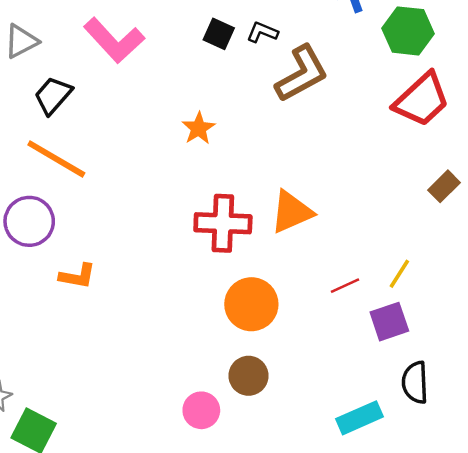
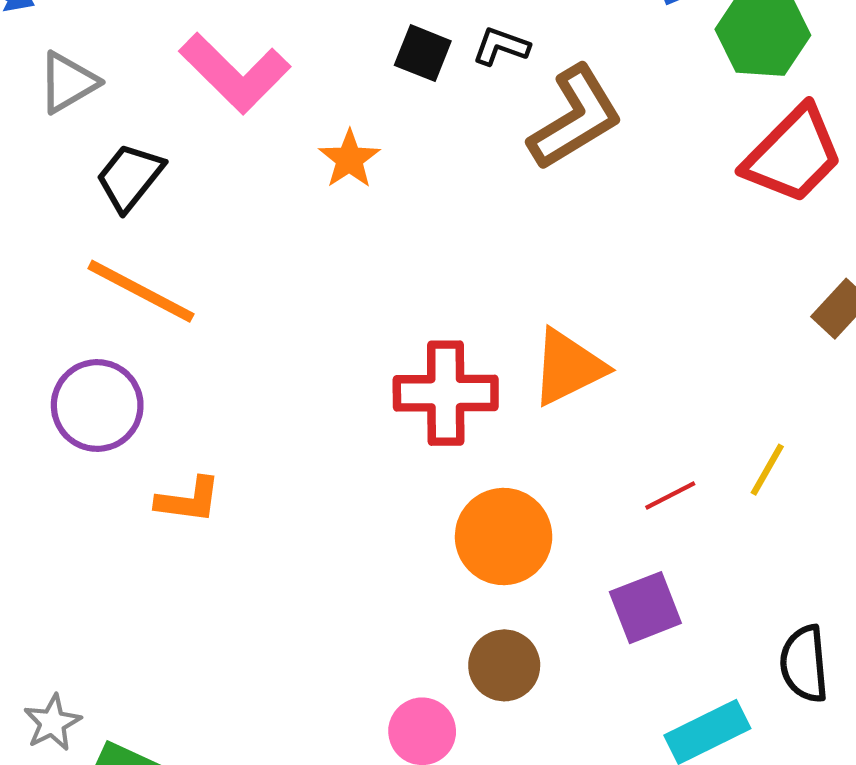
orange star: (199, 128) -> (349, 159), moved
purple square: (389, 322) -> (645, 608), moved

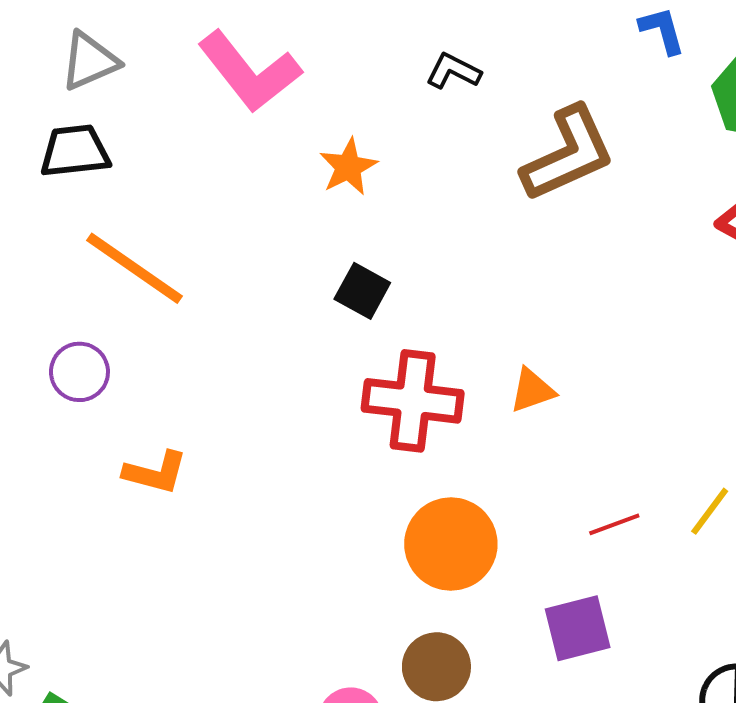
black L-shape: (501, 46) -> (453, 71), moved
black square: (423, 53) -> (362, 291), moved
black trapezoid: (130, 177) -> (75, 151), moved, turned 38
orange triangle: (568, 367) -> (532, 390), size x0.6
purple circle: (97, 406) -> (79, 372), size x0.7

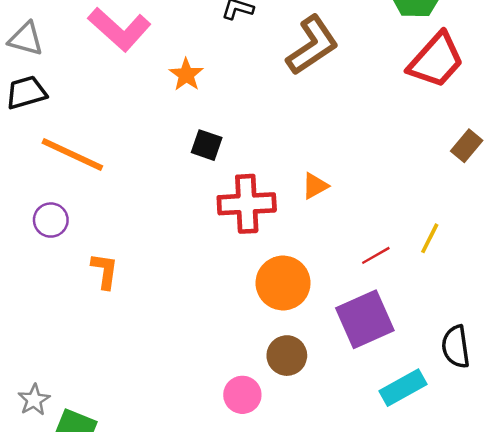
gray triangle: (89, 61) -> (26, 39), turned 48
orange L-shape: (155, 473) -> (105, 271), turned -87
purple square: (578, 628) -> (365, 319), size x1.4

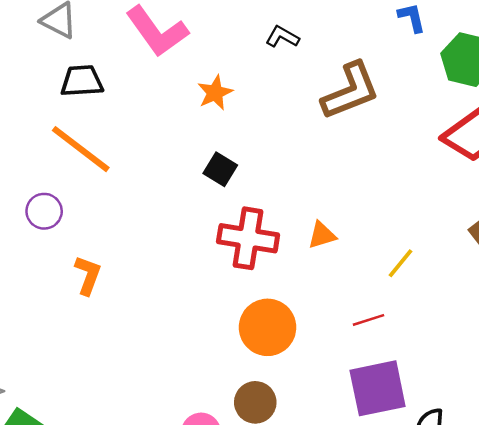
black trapezoid: (26, 93) -> (82, 81), moved
yellow line: (430, 238) -> (401, 263), moved
purple square: (365, 319) -> (378, 388), moved

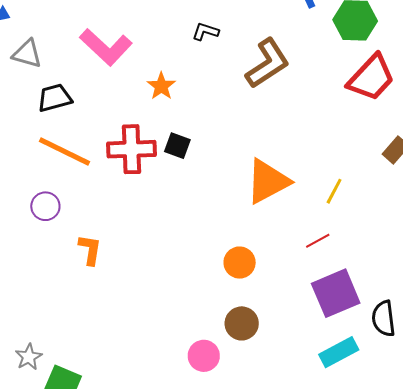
orange triangle: (322, 235) -> (268, 181), size x2.0
red cross: (248, 238) -> (131, 149), moved
orange circle: (268, 327) -> (240, 263), size x0.7

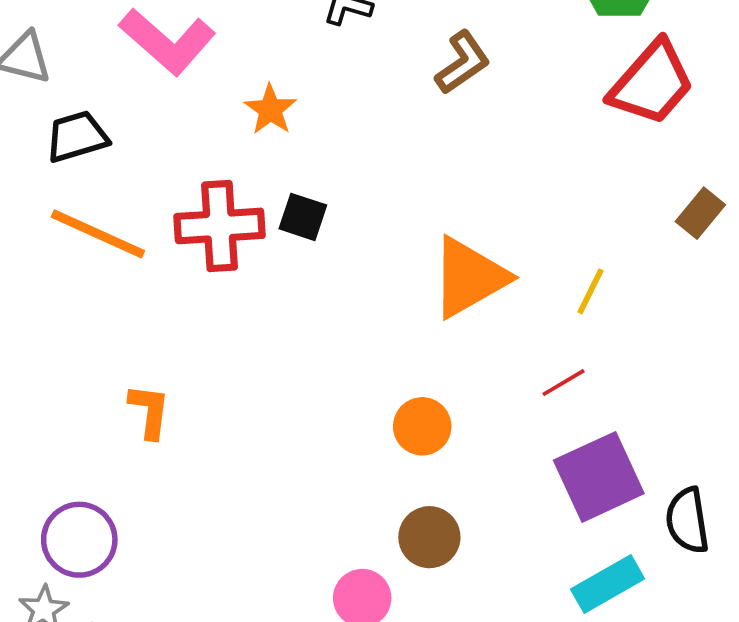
brown L-shape: (268, 63) -> (463, 62), size x0.7
purple circle: (45, 206) -> (79, 540), moved, size x1.4

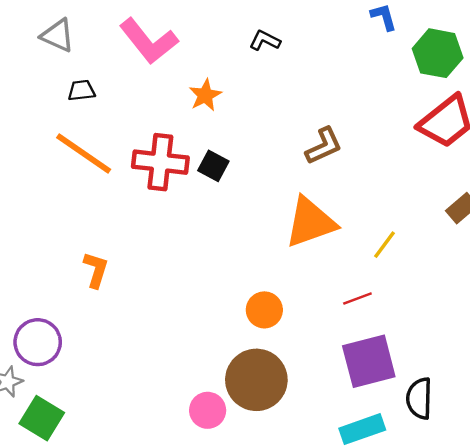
brown L-shape: (463, 62) -> (324, 146), moved
black trapezoid: (77, 137) -> (81, 90), size x0.7
brown circle: (429, 537) -> (256, 380), size x1.6

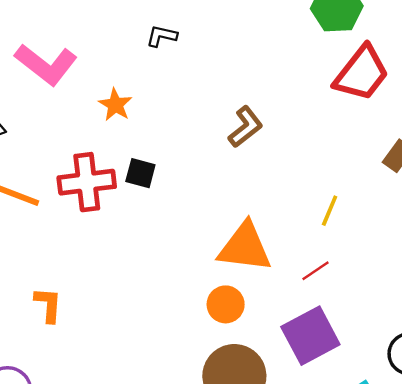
orange triangle: (310, 222) -> (245, 247), moved, turned 40
purple square: (369, 361) -> (310, 336), moved

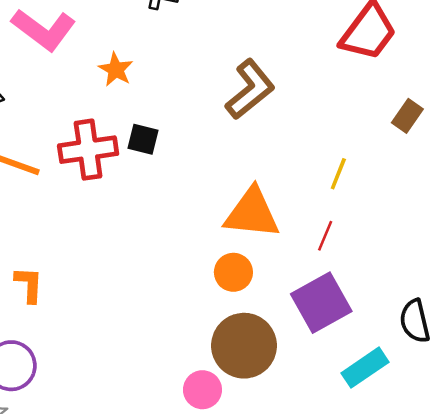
brown L-shape: (245, 127) -> (250, 89), size x1.4
red line: (316, 271) -> (325, 236), turned -32
orange L-shape: (48, 305) -> (29, 285), moved

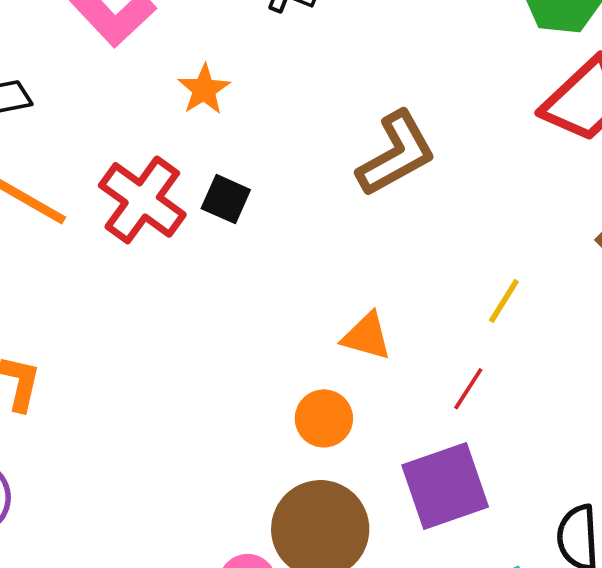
red cross: (88, 150) -> (142, 200), turned 34
orange triangle: (252, 213) -> (367, 336), size x0.6

